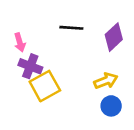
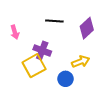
purple cross: (30, 66) -> (42, 50), moved
blue circle: (111, 106) -> (65, 79), moved

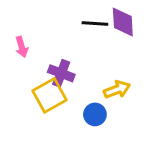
black line: (54, 21) -> (95, 23), moved
purple diamond: (87, 28) -> (123, 22), moved, turned -50

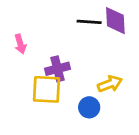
purple cross: (61, 73) -> (58, 69), turned -35
yellow square: (49, 95) -> (46, 89), turned 32

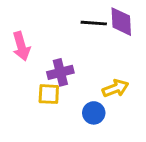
pink arrow: (20, 44) -> (21, 46), size x1.4
yellow square: (46, 89) -> (49, 94), size x0.7

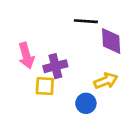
purple diamond: (121, 22) -> (111, 41), moved
pink arrow: (21, 46) -> (26, 56), moved

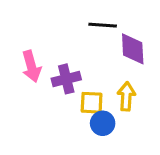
yellow arrow: (106, 81) -> (126, 96), turned -65
yellow square: (45, 86) -> (92, 103), moved

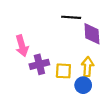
purple cross: (66, 79) -> (39, 64), moved
blue circle: (103, 123) -> (83, 85), moved

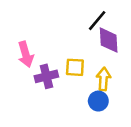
black line: (71, 17) -> (97, 21), moved, turned -54
yellow square: (63, 71) -> (75, 67), moved

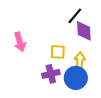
purple cross: (46, 76) -> (51, 74), moved
blue circle: (98, 101) -> (76, 78), size x1.5

